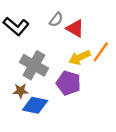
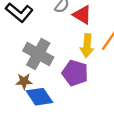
yellow arrow: (80, 57) -> (87, 46), turned -60
blue diamond: (35, 105) -> (39, 97), turned 45

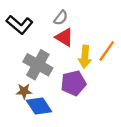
red triangle: (82, 15) -> (64, 37), moved
purple pentagon: (75, 73) -> (73, 83), turned -30

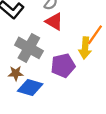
yellow arrow: (85, 57) -> (85, 48), moved
blue diamond: (39, 106) -> (30, 88), turned -40

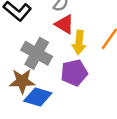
yellow arrow: (85, 48) -> (79, 42), moved
brown star: (16, 73) -> (22, 81), size x1.5

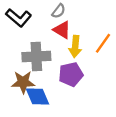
gray cross: (37, 53) -> (36, 57), turned -32
blue diamond: (38, 97) -> (37, 97), turned 50

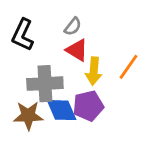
black L-shape: (19, 18) -> (23, 35), turned 75
blue diamond: (37, 97) -> (62, 110), moved

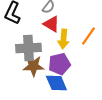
blue diamond: (62, 110) -> (56, 83), moved
brown star: (28, 116) -> (33, 66), moved

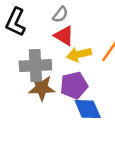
yellow arrow: (63, 39) -> (79, 54), turned 72
blue diamond: (56, 83) -> (88, 109), moved

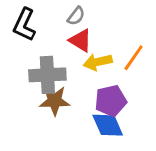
purple pentagon: (74, 85) -> (111, 101), moved

